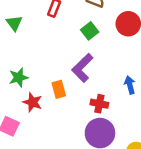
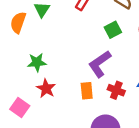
orange rectangle: (59, 89) -> (87, 91), moved
red cross: (99, 104) -> (116, 90), moved

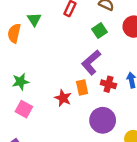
green star: (37, 62) -> (20, 82), moved
red star: (46, 88) -> (63, 98), moved

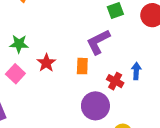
red cross: (108, 84) -> (115, 81), moved
red star: (63, 98) -> (46, 63), moved

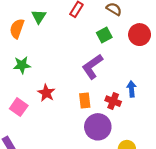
green star: (19, 44) -> (22, 65), moved
orange rectangle: (82, 66) -> (85, 100), moved

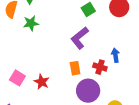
green star: (22, 65) -> (31, 23), moved
red star: (46, 93) -> (42, 82), moved

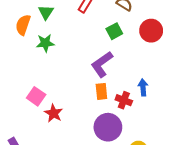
orange rectangle: (75, 68) -> (101, 91), moved
pink square: (17, 78) -> (36, 96), moved

